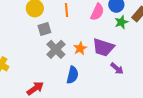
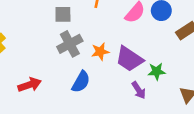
green star: (121, 22) -> (157, 71), moved

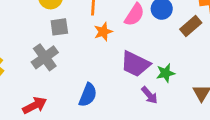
gray cross: (70, 44) -> (45, 57), moved
orange star: (100, 52) -> (103, 32), moved

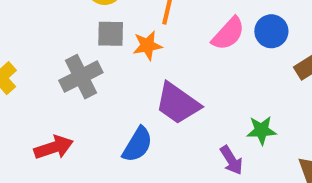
orange star: (103, 32) -> (147, 45), moved
purple trapezoid: (135, 64) -> (178, 103), moved

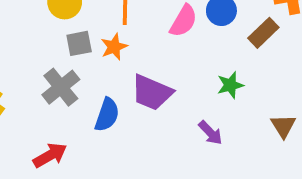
green star: (261, 130) -> (230, 85), moved
blue semicircle: (137, 145) -> (107, 115), moved

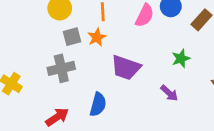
gray cross: (61, 87) -> (61, 68), turned 30
blue semicircle: (107, 115) -> (98, 104), moved

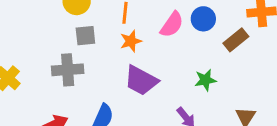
orange star: (97, 37) -> (131, 41), moved

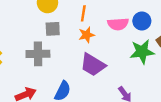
pink semicircle: (172, 25) -> (118, 24), turned 48
green star: (205, 80) -> (142, 52), moved, size x1.5

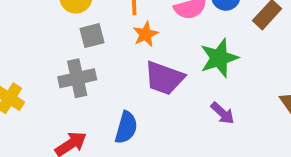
green star: (142, 52) -> (219, 58), moved

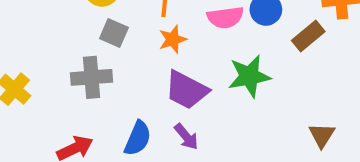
gray square: (92, 36) -> (114, 33), turned 30
purple arrow: (222, 113) -> (186, 137), moved

